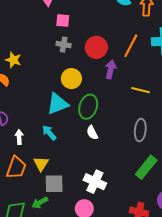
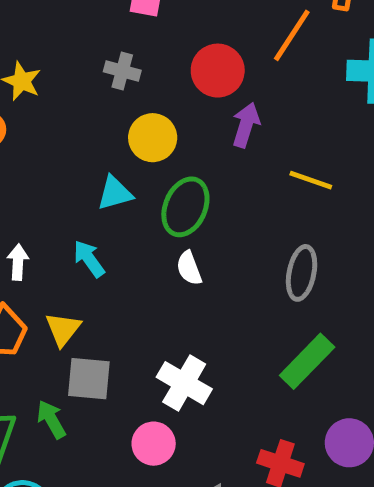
gray cross: (64, 45) -> (122, 71), moved
orange line: (131, 46) -> (292, 35), moved
cyan triangle: (58, 104) -> (115, 193), size x0.7
green arrow: (40, 203) -> (51, 419), turned 84

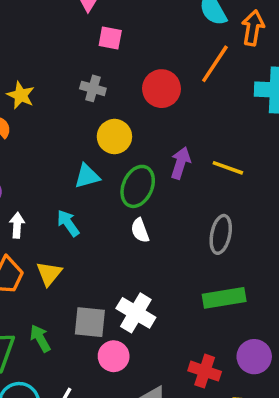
purple arrow: (246, 125) -> (181, 163), moved
green rectangle: (307, 361) -> (224, 298), turned 36
gray square: (89, 379) -> (90, 322), moved

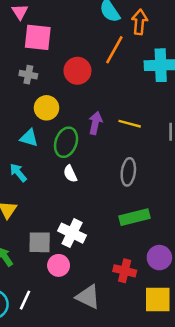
pink square: (110, 38) -> (38, 37), size x1.6
cyan triangle: (87, 176) -> (29, 138), turned 36

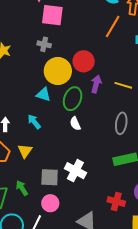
red circle: (77, 71) -> (84, 61), moved
yellow circle: (46, 108) -> (58, 71), size x1.4
pink circle: (59, 265) -> (50, 203), moved

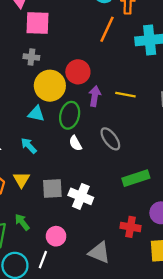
gray ellipse: (121, 123) -> (110, 139), moved, turned -40
gray square: (50, 177) -> (52, 189), moved

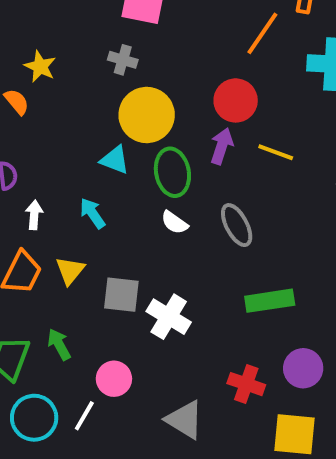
red circle: (78, 72) -> (236, 100), moved
green ellipse: (70, 115) -> (172, 172), turned -35
white semicircle: (75, 143) -> (174, 223), turned -35

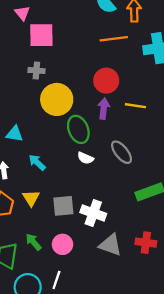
orange line: (262, 33) -> (114, 39), turned 60
cyan triangle: (115, 160) -> (15, 134), moved
pink circle: (114, 379) -> (63, 244), moved
gray triangle: (185, 420) -> (110, 245), moved

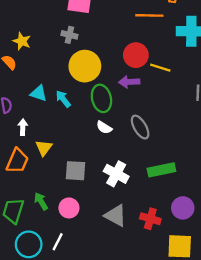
yellow line: (135, 106) -> (160, 68), moved
purple arrow: (104, 109) -> (129, 82), turned -108
cyan arrow: (37, 162) -> (63, 99), moved
yellow triangle: (31, 198) -> (44, 148), moved
white cross: (93, 213) -> (116, 174), moved

